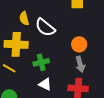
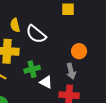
orange circle: (79, 44) -> (79, 51), moved
white triangle: (45, 84) -> (46, 82), moved

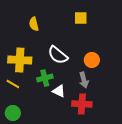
yellow semicircle: (15, 25) -> (34, 24), moved
white semicircle: (36, 34) -> (58, 55), moved

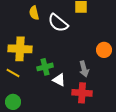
white semicircle: (58, 55) -> (58, 23), moved
orange circle: (92, 60) -> (104, 50), moved

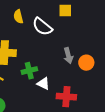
orange circle: (104, 50) -> (86, 63), moved
gray arrow: (84, 69) -> (68, 56), moved

